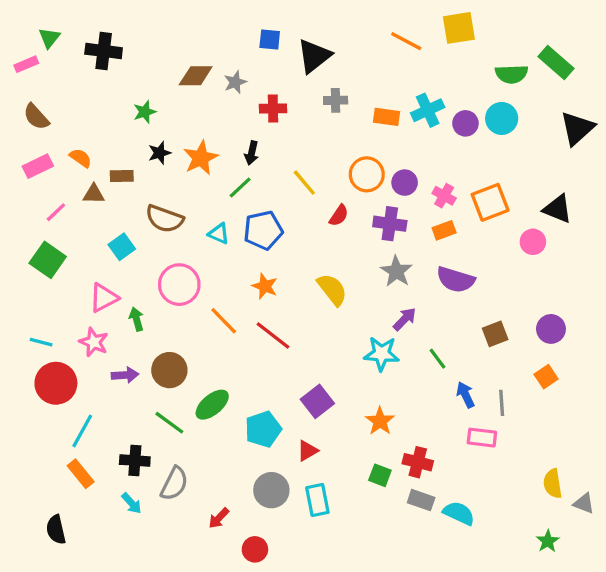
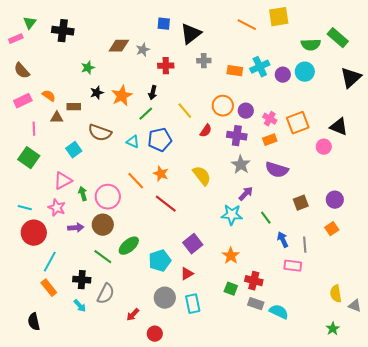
pink line: (56, 212) -> (34, 129), turned -48
pink circle: (179, 285) -> (108, 197), moved
orange line: (224, 321) -> (136, 181), moved

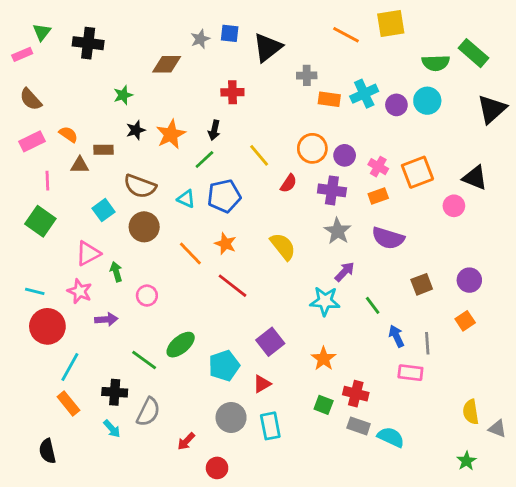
gray star: (143, 50) -> (200, 39), moved
gray cross: (204, 61) -> (307, 75), moved
pink circle: (108, 197) -> (147, 296), moved, size x0.6
brown circle: (103, 225) -> (144, 227), moved

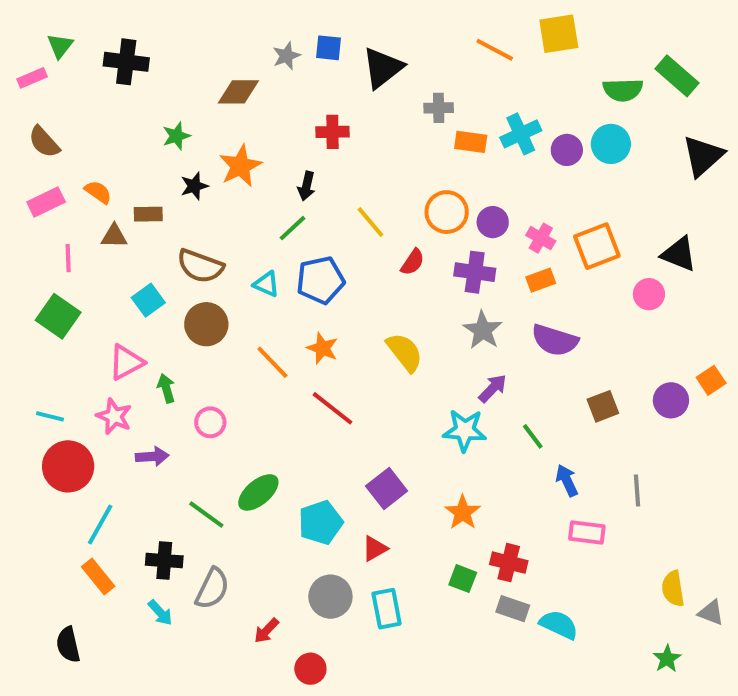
orange star: (171, 134) -> (240, 166), moved
orange square: (465, 321) -> (711, 380), moved
gray line: (427, 343) -> (637, 490), moved

